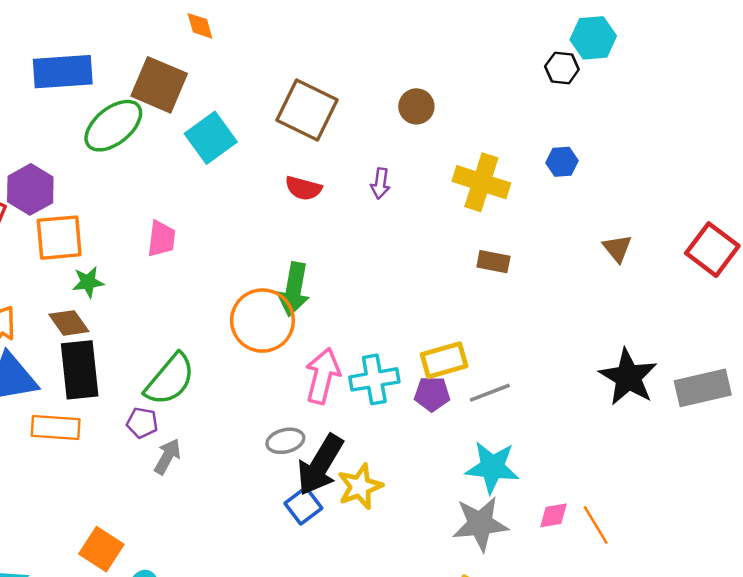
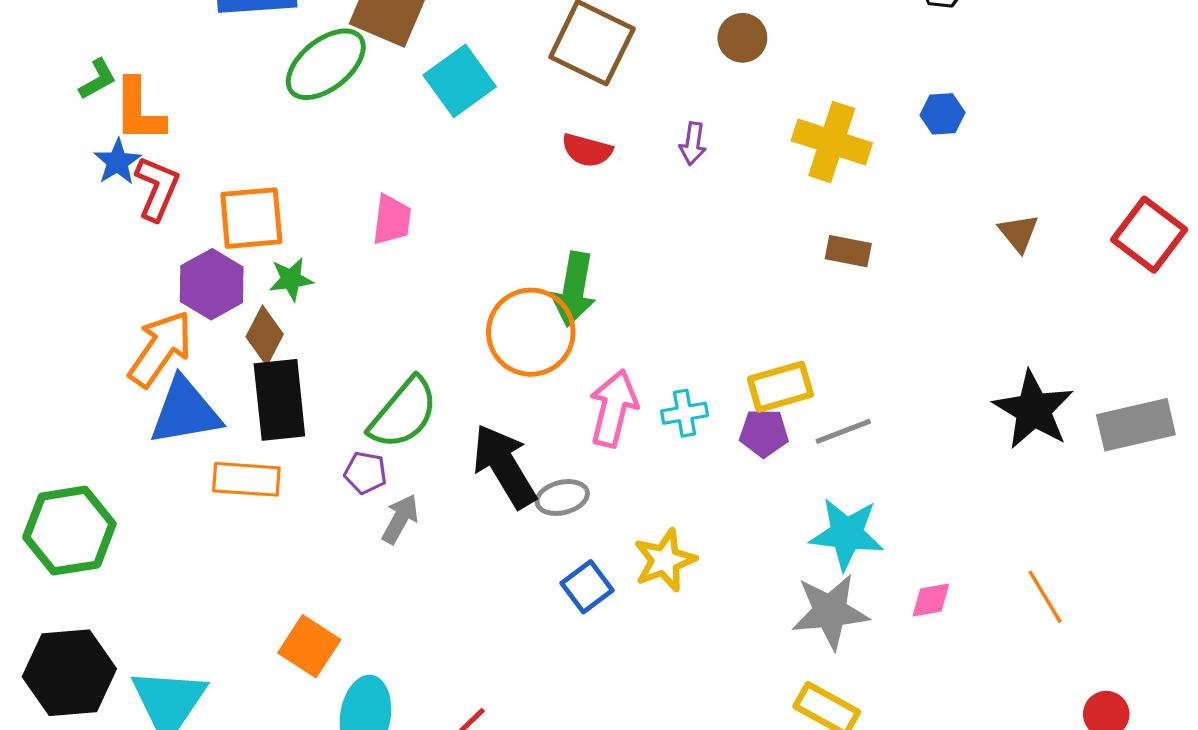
purple hexagon: (30, 189) -> (212, 284), moved
brown diamond: (69, 323) -> (265, 335), turned 63
cyan cross: (374, 379) -> (685, 413), size x0.7
black arrow: (320, 465) -> (504, 466), moved, turned 118
orange line: (596, 525) -> (1045, 597), moved

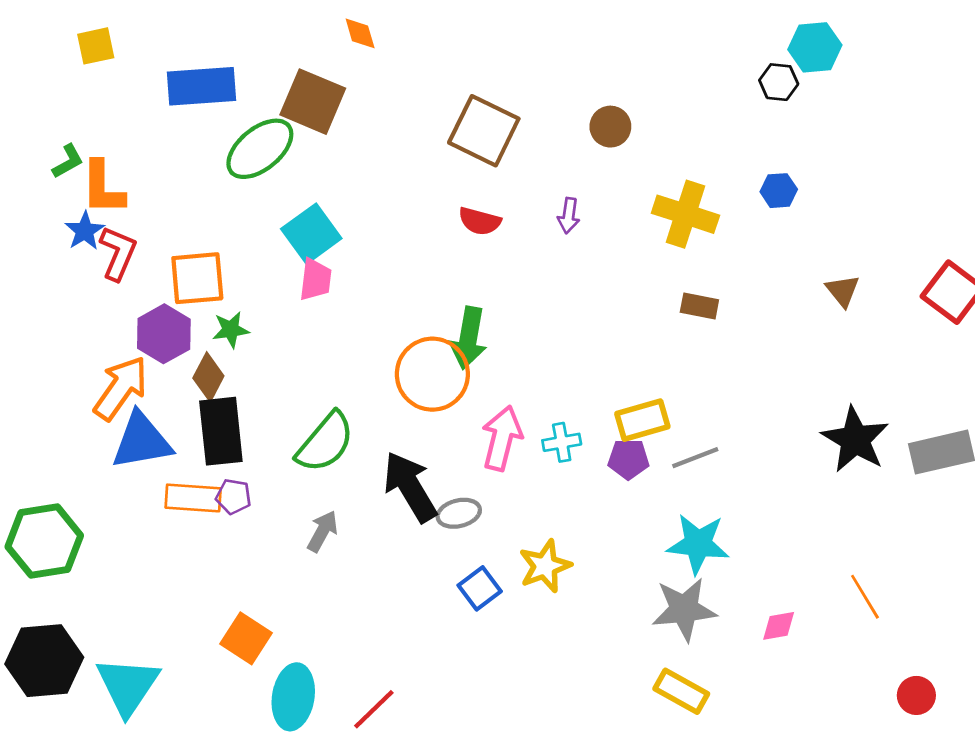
cyan square: (460, 81) -> (311, 234), moved
purple pentagon: (365, 473) -> (233, 497), moved
pink diamond: (931, 600) -> (779, 626), moved

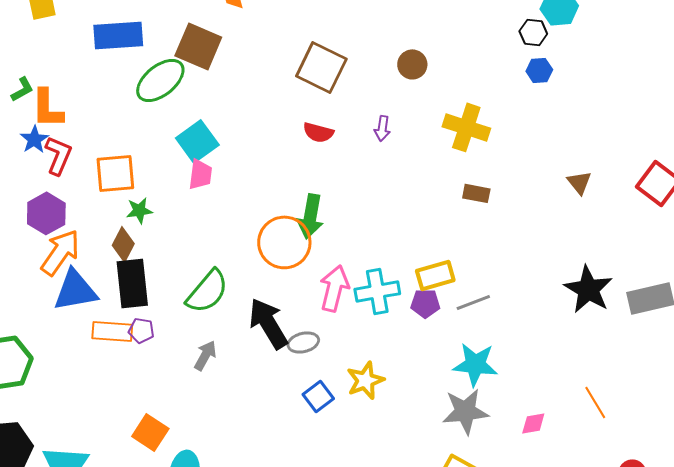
blue hexagon: (779, 191) -> (539, 70), moved
purple hexagon: (164, 334) -> (46, 213), moved
cyan cross: (562, 442) -> (377, 291), size x1.6

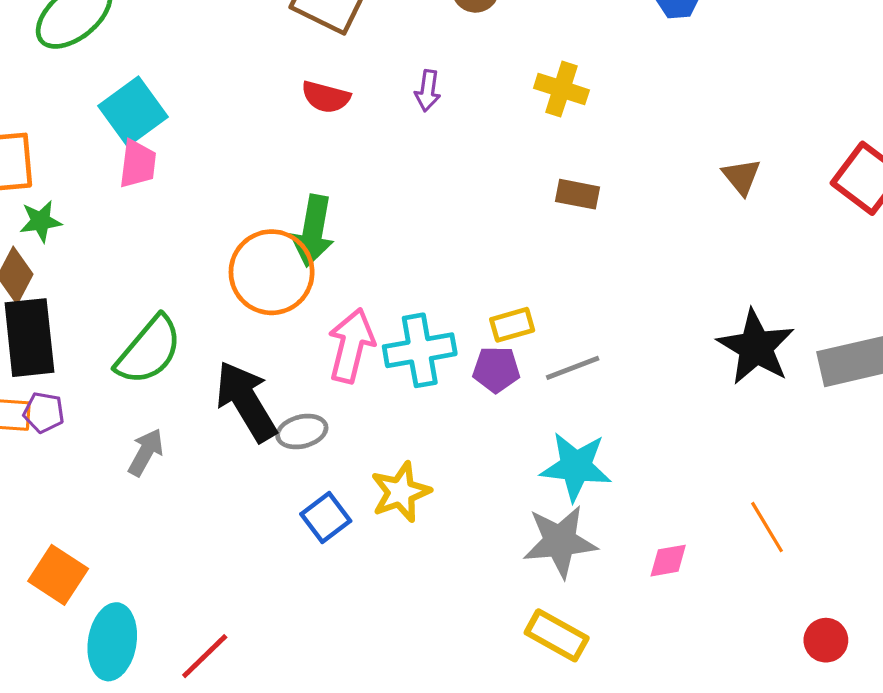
yellow cross: (466, 127) -> (561, 89), size x0.7
yellow rectangle: (435, 275) -> (512, 325), size x0.7

